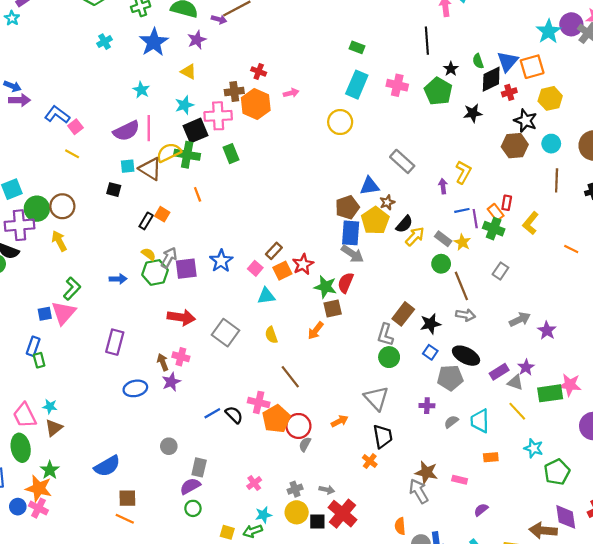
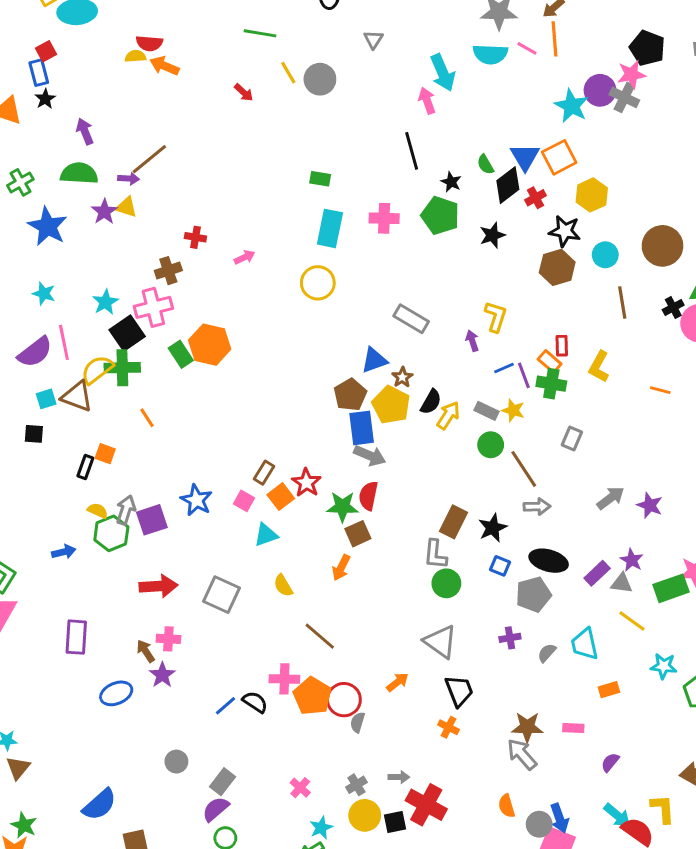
yellow triangle: (188, 72) -> (126, 207), moved
orange hexagon: (256, 104) -> (210, 345), moved
gray rectangle: (199, 467) -> (223, 782), turned 36

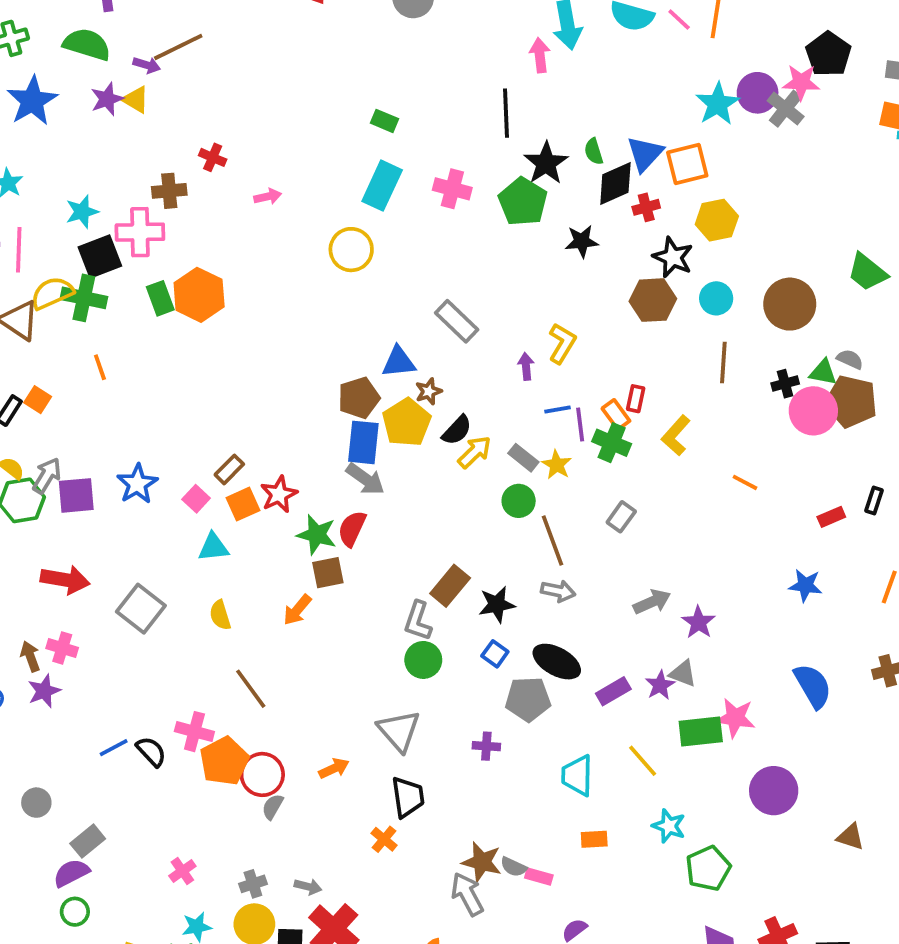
black star: (451, 182) -> (546, 163), size x1.6
gray triangle: (622, 583) -> (683, 673), moved
gray semicircle: (547, 653) -> (514, 867), moved, turned -120

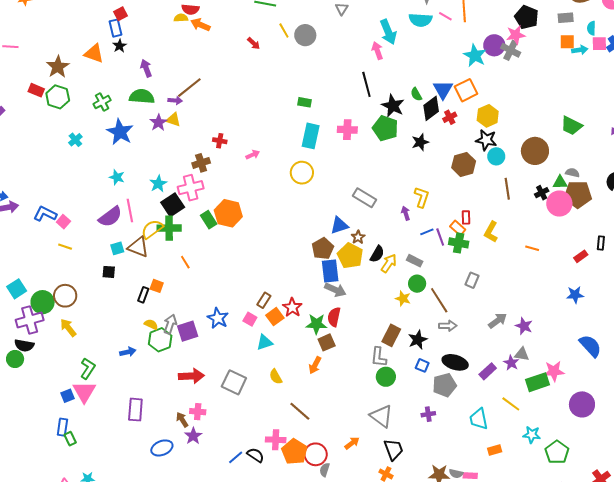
black star: (673, 257) -> (486, 140), moved
yellow star: (557, 465) -> (403, 299), moved

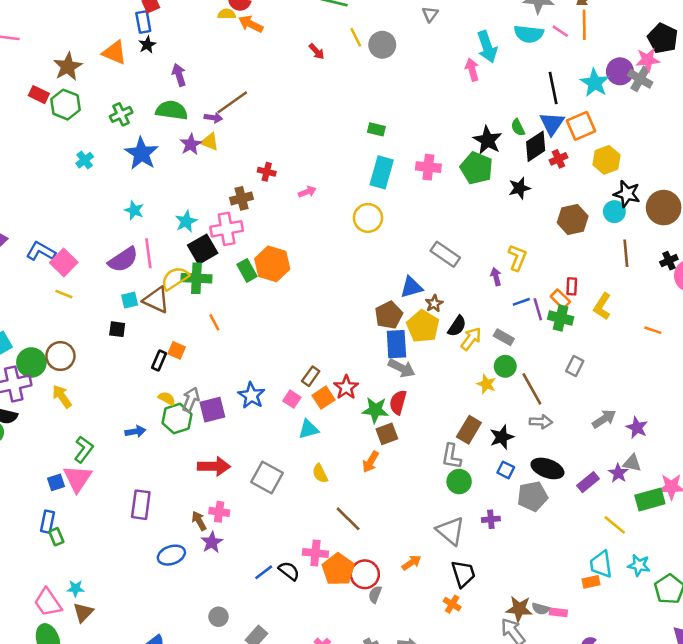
black line: (366, 84) -> (553, 88), moved
black star: (486, 140) -> (627, 194), moved
pink square: (63, 222) -> (64, 263), size x1.5
purple cross: (428, 414) -> (491, 519), moved
cyan trapezoid: (479, 419) -> (601, 564), moved

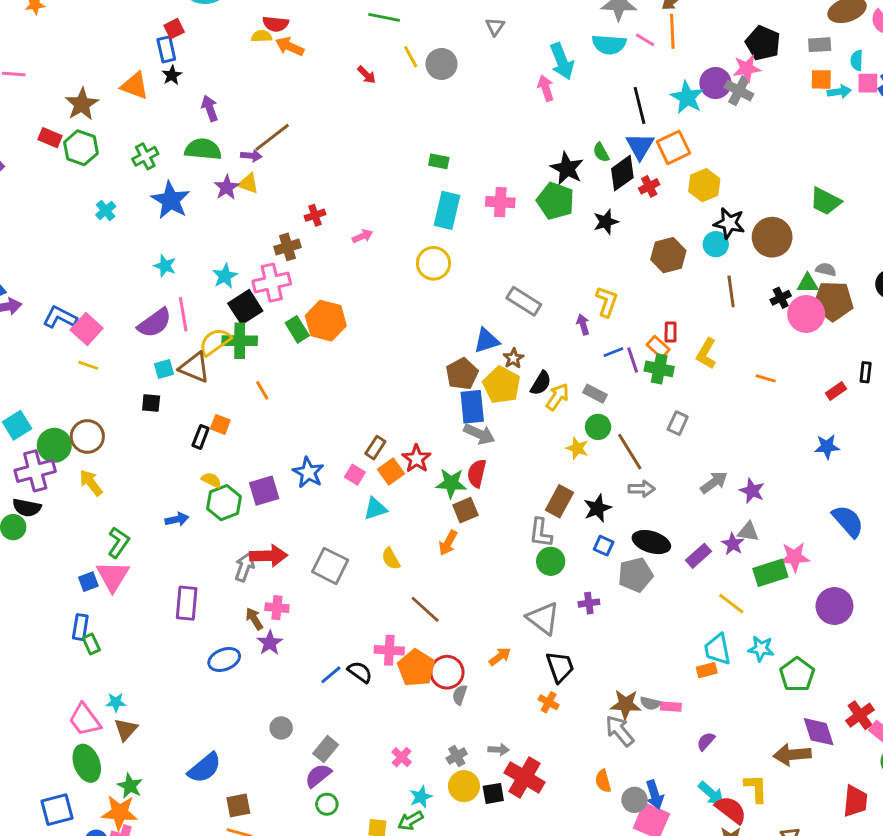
red cross: (267, 172) -> (315, 215), turned -30
gray arrow: (191, 400) -> (244, 567), moved

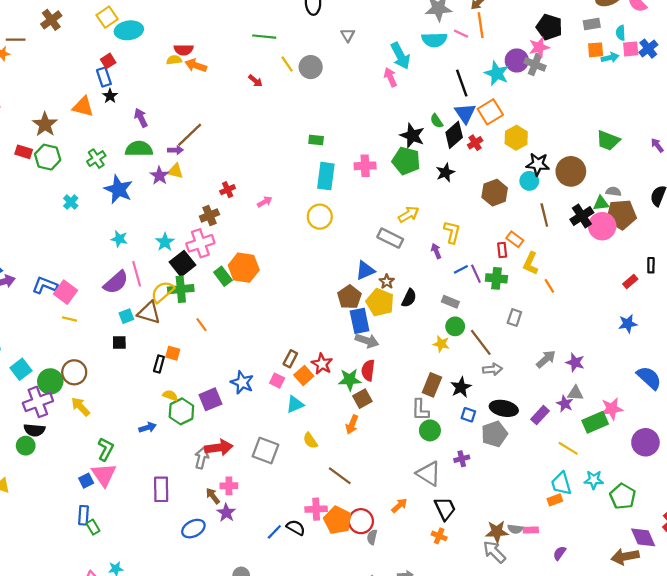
black cross: (781, 298) -> (582, 216), size x1.5
orange rectangle: (658, 347) -> (515, 239), moved
orange line: (766, 378) -> (549, 286), moved, turned 48
yellow arrow: (557, 397) -> (409, 214), moved, turned 30

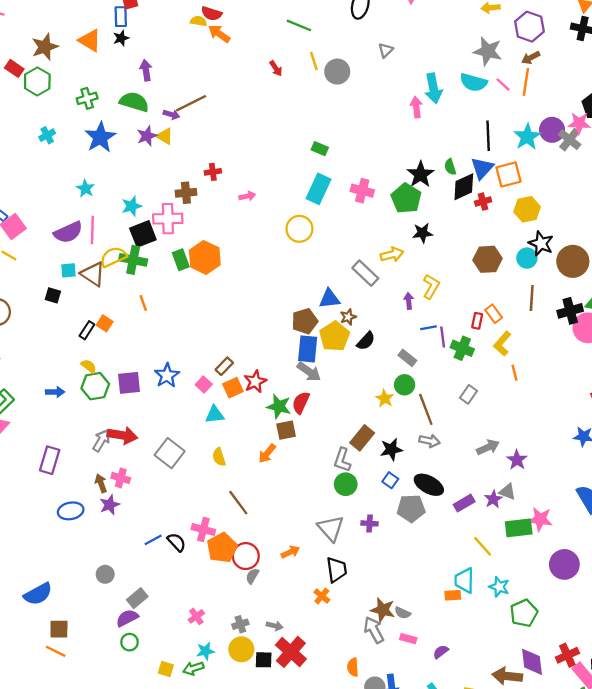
black star: (445, 173) -> (422, 233), moved
pink rectangle: (531, 530) -> (408, 639), moved

